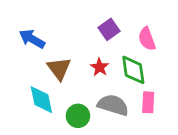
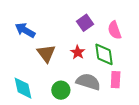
cyan diamond: (41, 100) -> (23, 88), moved

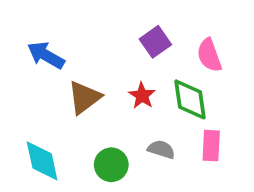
brown triangle: (46, 53) -> (84, 97), turned 30
gray semicircle: (88, 82) -> (161, 149), size x0.6

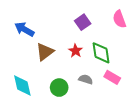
pink semicircle: (209, 55) -> (119, 19), moved
pink rectangle: (211, 146) -> (112, 77), turned -63

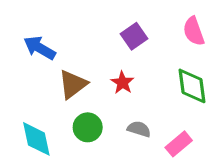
green diamond: (101, 53) -> (192, 86), moved
pink rectangle: (112, 77) -> (179, 144), moved, turned -70
green circle: (59, 88) -> (88, 127), moved

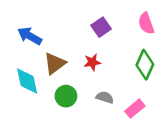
red star: (122, 83) -> (92, 62), turned 30
green diamond: (192, 86) -> (145, 65), turned 32
cyan diamond: (36, 139) -> (27, 81), moved

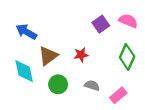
pink semicircle: (146, 23) -> (128, 21), turned 132
purple square: (101, 27) -> (101, 24), moved

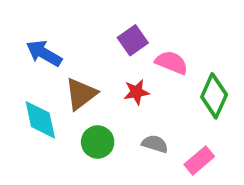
pink semicircle: (128, 21) -> (172, 63), moved
purple square: (101, 24) -> (133, 40), moved

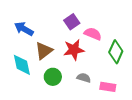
red star: (136, 92) -> (74, 50), size x1.5
pink rectangle: (199, 160) -> (108, 87), turned 49

